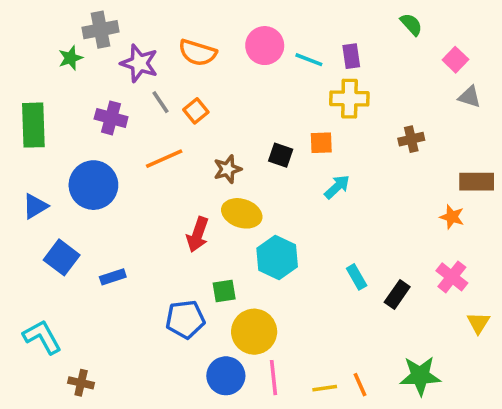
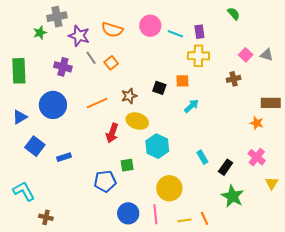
pink square: (455, 60) -> (246, 55), moved
orange line: (164, 159) -> (97, 103), moved
yellow circle: (254, 332) -> (169, 188), moved
green star: (420, 376) -> (233, 196), moved, turned 30

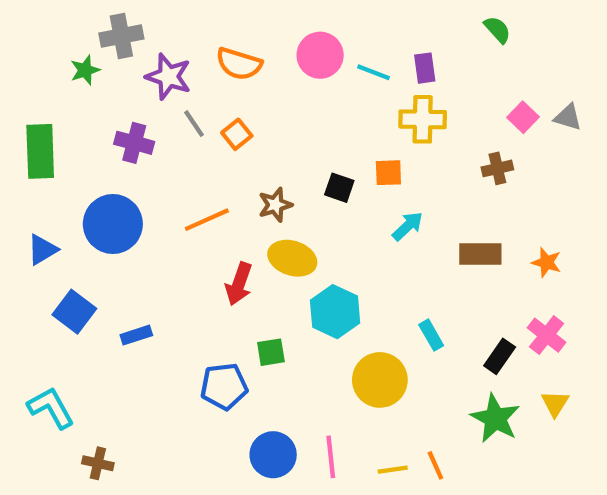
brown rectangle: (271, 103) -> (480, 254), moved
black rectangle: (226, 167) -> (500, 356), moved
yellow triangle: (272, 183) -> (555, 403), moved
yellow circle: (169, 188) -> (380, 380), moved

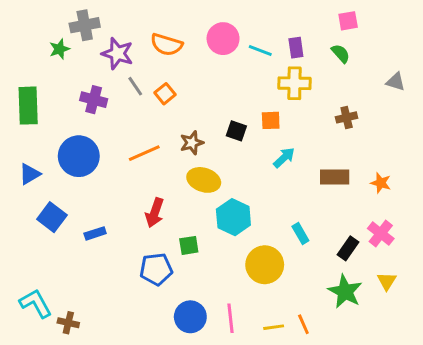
green semicircle: (497, 30) -> (341, 53), moved
pink square: (523, 117) -> (348, 21), moved, turned 36
red arrow: (239, 284) -> (155, 213), moved
cyan L-shape: (51, 408) -> (36, 303), moved

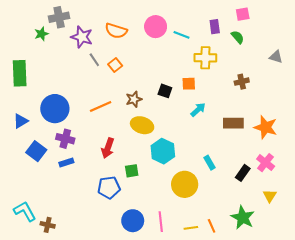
purple rectangle: (296, 48) -> (215, 27), moved
purple cross: (94, 100) -> (65, 139), moved
orange star: (381, 183) -> (266, 127), size x1.6
green star: (345, 292) -> (243, 218), moved

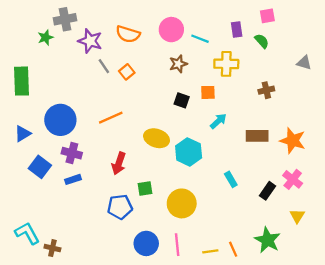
brown star: (134, 99) -> (178, 64), moved
cyan hexagon: (163, 151) -> (189, 152), moved
yellow circle: (185, 184) -> (182, 203), moved

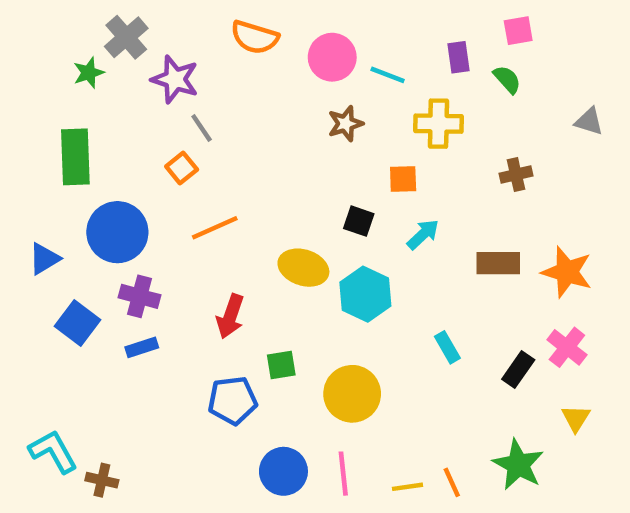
gray cross: (65, 19) -> (126, 37), turned -30
orange semicircle: (128, 34) -> (255, 37), moved
orange square: (127, 72) -> (182, 168), moved
green rectangle: (22, 81) -> (75, 157), moved
black square: (182, 100) -> (359, 221), moved

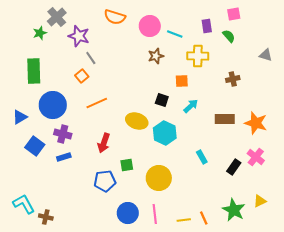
yellow triangle: (576, 418) -> (260, 201), moved, turned 32

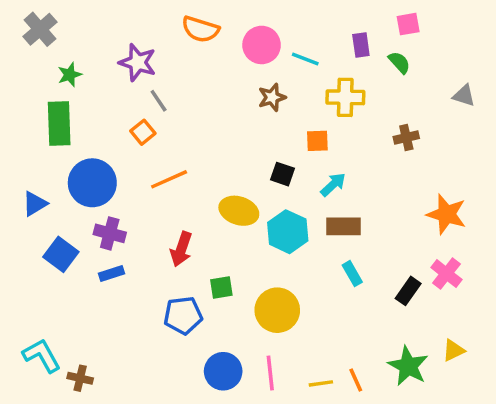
gray cross: (57, 17) -> (40, 29), moved
green star: (40, 33) -> (70, 75), moved
brown rectangle: (225, 119) -> (344, 226), moved

